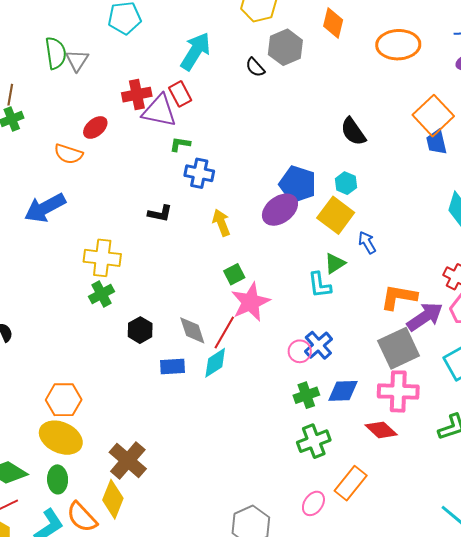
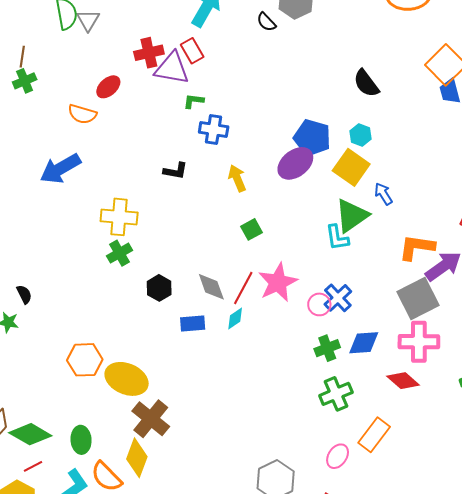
green triangle: (335, 263) -> (352, 216), size x1.6
pink star: (250, 302) -> (278, 282), moved
cyan diamond: (215, 363) -> (235, 319), size x0.7
yellow ellipse: (61, 438) -> (127, 379), moved

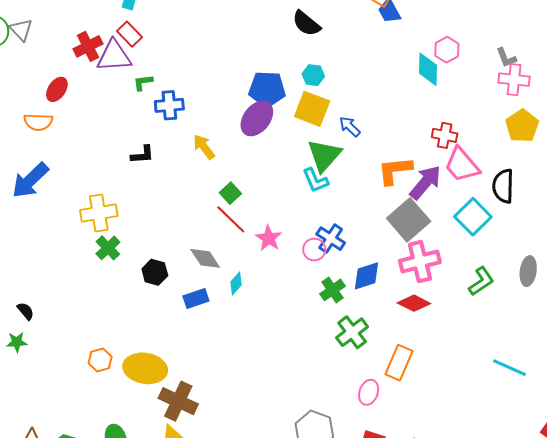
pink star: (278, 282) -> (269, 238), size x0.7
red line: (243, 288) -> (231, 219), moved, turned -60
orange hexagon: (85, 360) -> (100, 360), size x0.7

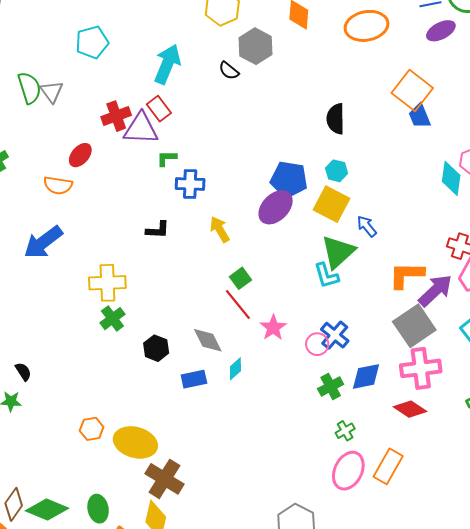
black semicircle: (306, 24) -> (336, 119), turned 44
green cross: (352, 332) -> (345, 431), size x0.6
pink ellipse: (369, 392) -> (348, 471), moved, size x1.5

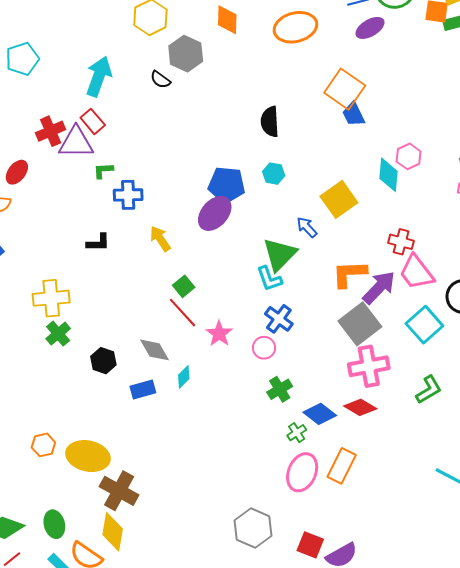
yellow square: (331, 204) -> (339, 199), moved, turned 30
blue cross: (335, 335) -> (279, 319), moved
blue diamond: (366, 376) -> (320, 414), moved, turned 52

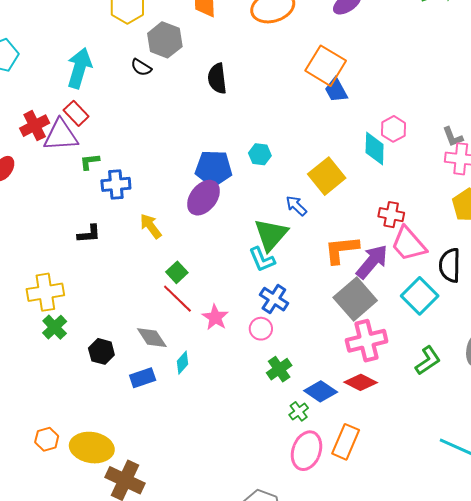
black semicircle: (270, 122) -> (217, 78), moved

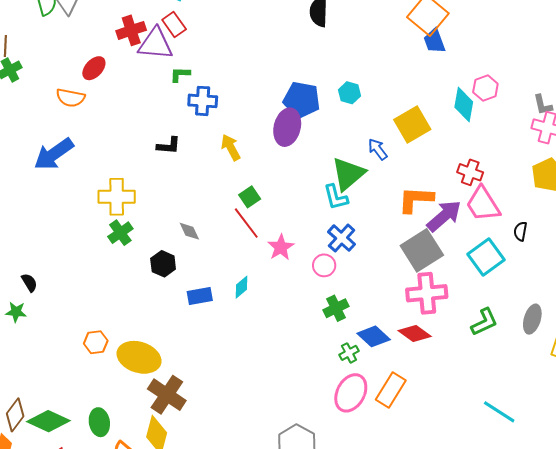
purple ellipse: (203, 198) -> (287, 127), turned -33
black semicircle: (450, 265) -> (520, 231), size x0.6
gray diamond: (152, 338) -> (189, 231), moved, size x0.7

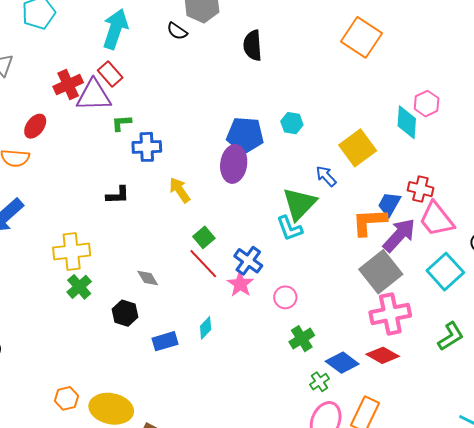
blue trapezoid: (434, 41) -> (389, 204), moved, turned 56
blue cross: (342, 238) -> (248, 261), moved

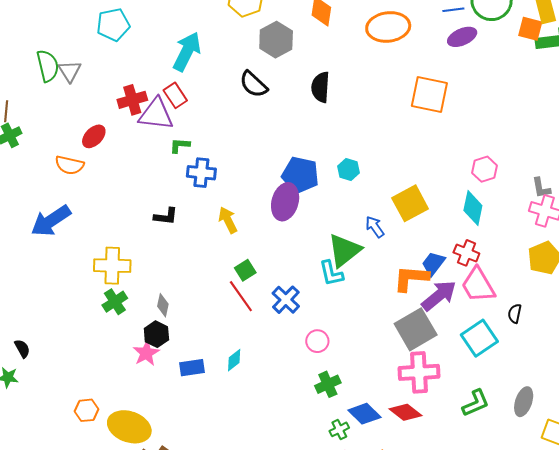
black semicircle: (177, 31) -> (253, 84), moved, size x1.4
orange square: (361, 37) -> (429, 94), turned -30
cyan diamond: (407, 122) -> (473, 208), moved
gray diamond: (148, 278) -> (163, 305), moved, turned 35
pink star: (240, 284) -> (146, 353), moved

